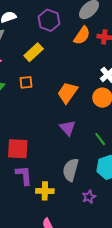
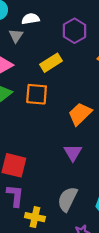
orange square: (26, 82) -> (37, 94), size x1.5

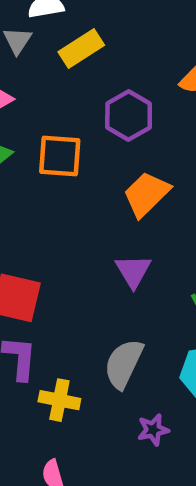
purple hexagon: (74, 31) -> (129, 115), moved
yellow rectangle: (51, 63) -> (81, 49), moved

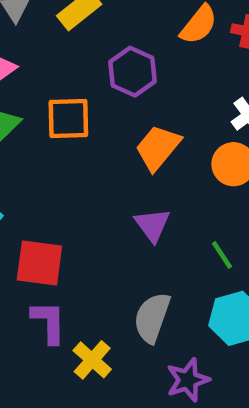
yellow cross: (59, 400) -> (92, 360), turned 36
purple star: (153, 430) -> (188, 380), size x1.4

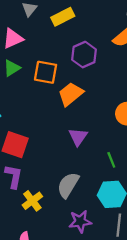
orange trapezoid: (158, 148) -> (71, 94), moved

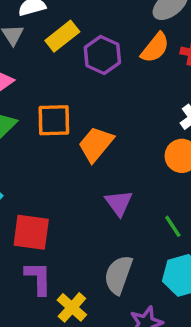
purple hexagon: (84, 55) -> (102, 55), moved

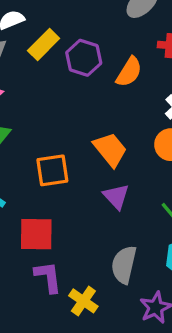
orange semicircle: (155, 48) -> (129, 72), moved
orange square: (54, 120) -> (52, 170), moved
orange trapezoid: (96, 144) -> (110, 149), moved, turned 108

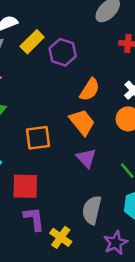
orange semicircle: (129, 72) -> (90, 90), moved

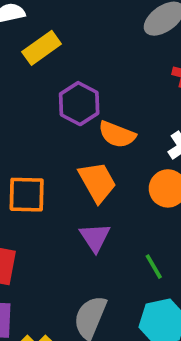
purple hexagon: (63, 52) -> (79, 104), moved
orange semicircle: (90, 90) -> (117, 135), turned 70

